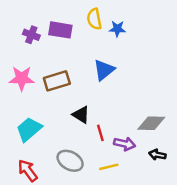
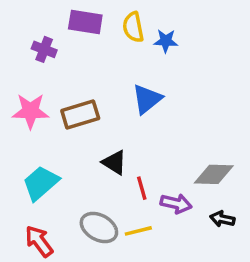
purple rectangle: (60, 30) -> (85, 22), moved
yellow line: (109, 167) -> (138, 231), moved

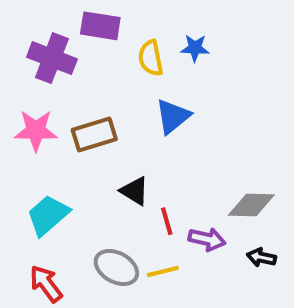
yellow semicircle: (133, 27) -> (151, 58), moved
purple cross: (44, 49) -> (52, 58), size x1.6

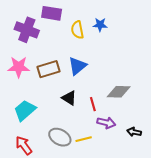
blue triangle: (173, 116) -> (77, 66), moved
gray diamond: (251, 205) -> (119, 92), moved
red line: (167, 221) -> (93, 104), moved

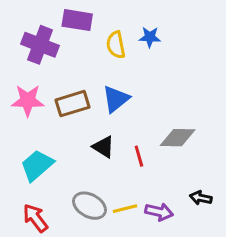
purple arrow: (106, 123) -> (159, 212), moved

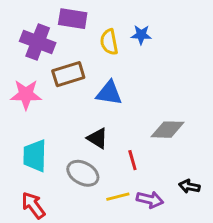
blue triangle: (116, 99) -> (109, 93), turned 48
brown rectangle: (72, 104) -> (68, 74), moved
red line: (139, 156) -> (132, 160), moved
cyan trapezoid: (37, 165) -> (35, 156), turned -48
gray ellipse: (90, 206) -> (83, 173), moved

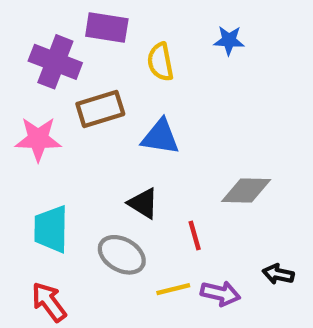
blue star: (141, 35) -> (229, 40), moved

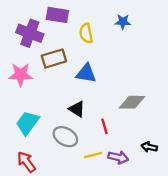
cyan trapezoid: (51, 229) -> (27, 123), turned 35

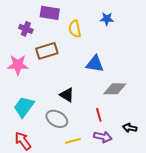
purple cross: (30, 33) -> (26, 29), size x0.6
blue triangle: (86, 73) -> (95, 64), moved
red line: (104, 126) -> (99, 115), moved
yellow line: (93, 155) -> (73, 141), moved

